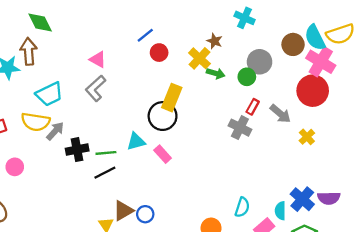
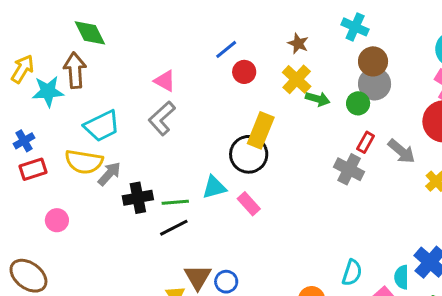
brown star: (214, 41) -> (298, 43), moved
brown circle: (293, 44) -> (373, 61), moved
brown triangle: (123, 211) -> (198, 277), turned -30

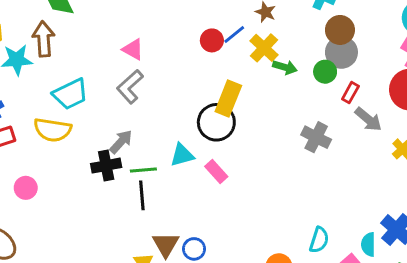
blue line: (226, 49) -> (234, 34), moved
red rectangle: (366, 142) -> (350, 93), moved
gray arrow: (109, 174) -> (121, 142), moved
black line: (174, 228) -> (142, 195), turned -68

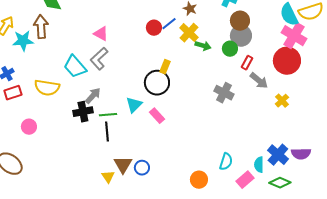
cyan trapezoid: (70, 94) -> (75, 67), moved, turned 75
yellow rectangle: (228, 98) -> (165, 67), size x0.6
cyan triangle: (182, 155) -> (134, 105), turned -30

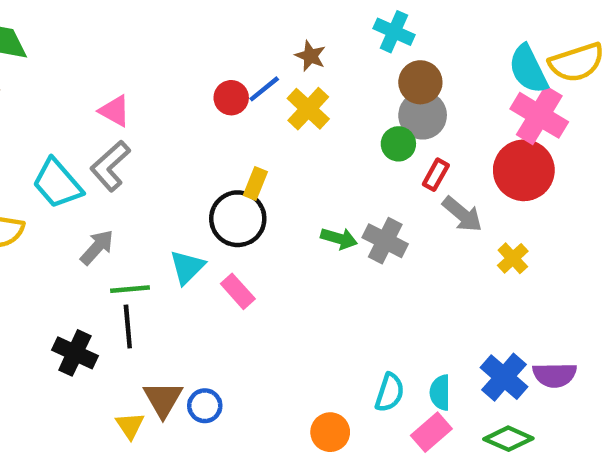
green arrow: (203, 46) -> (339, 239), moved
black cross: (83, 112) -> (75, 353), moved, turned 36
cyan semicircle: (259, 165) -> (440, 393), moved

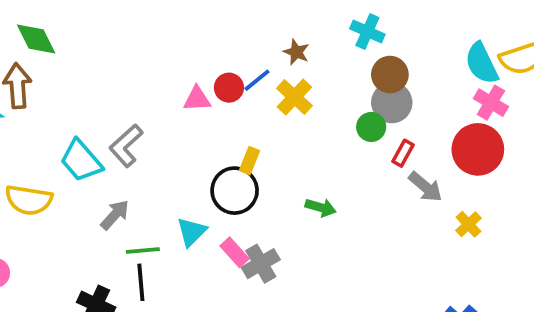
pink triangle: (115, 111) -> (197, 99), moved, turned -32
pink cross: (539, 115) -> (491, 103), size x0.7
gray cross: (385, 241) -> (261, 264), moved, turned 33

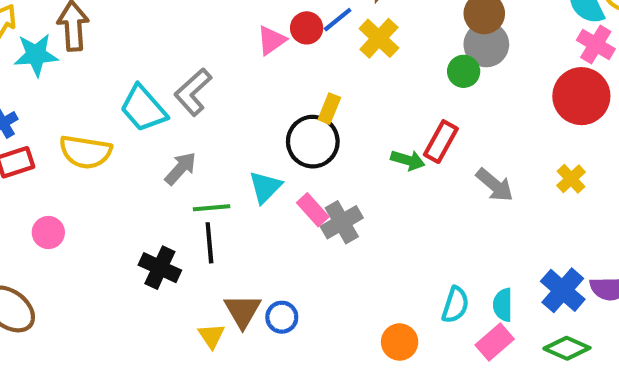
pink triangle: (197, 99) -> (271, 40), turned -32
red rectangle: (403, 153) -> (441, 142), moved, size x1.4
gray arrow: (425, 187) -> (495, 185), moved

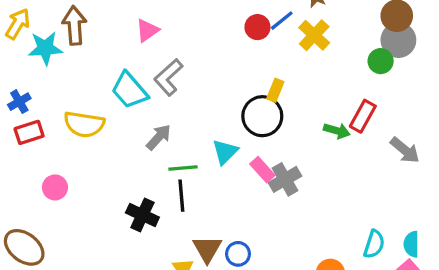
pink triangle: (271, 40) -> (147, 30), moved

